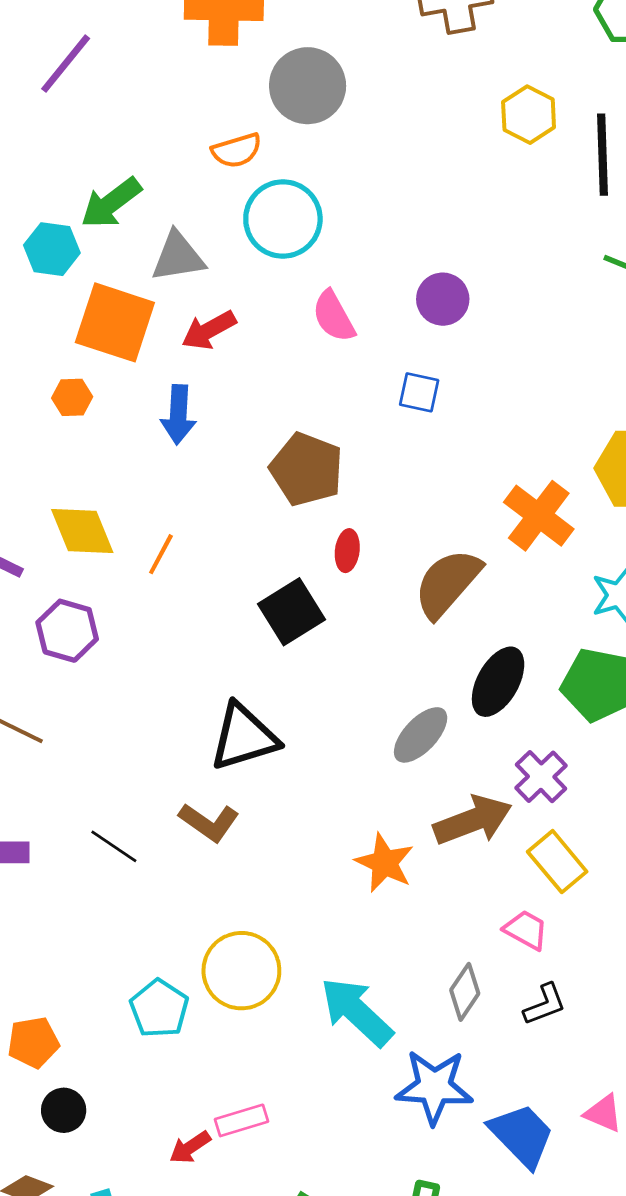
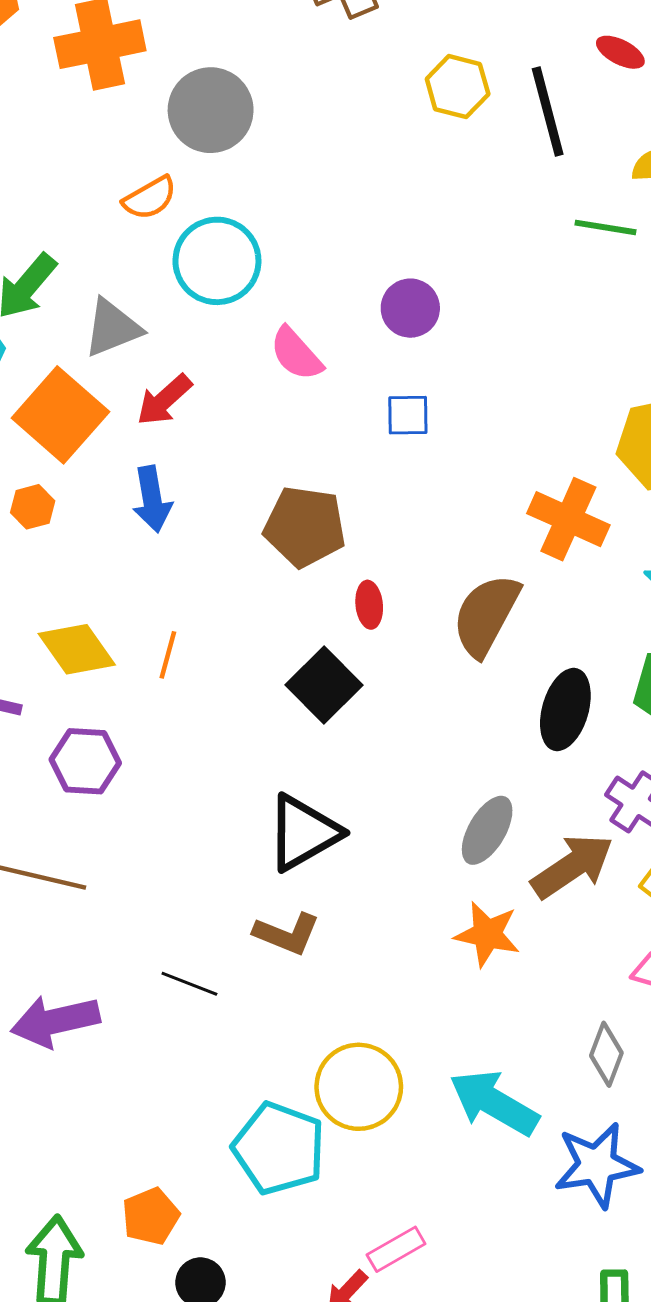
orange square: (115, 322) -> (60, 415), turned 36
gray ellipse: (421, 735) -> (487, 830), moved
cyan pentagon: (159, 1009) -> (279, 1148), size x1.4

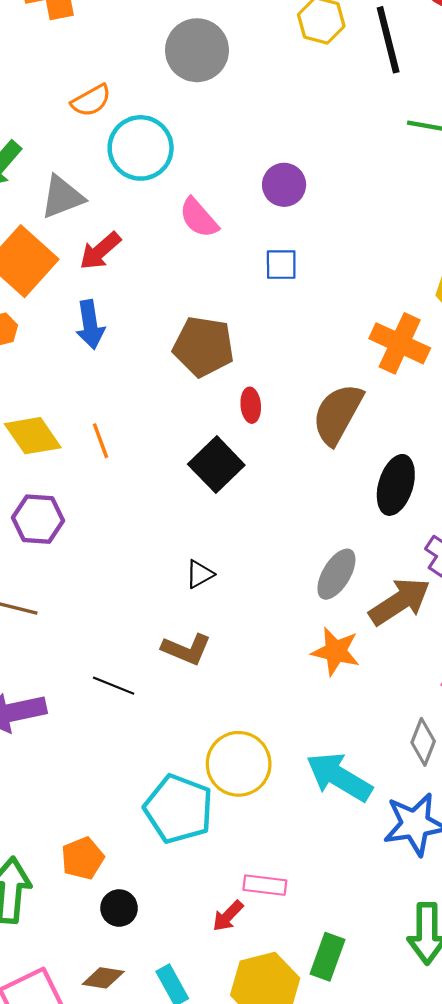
gray circle: (211, 110) -> (197, 50), moved
orange line: (168, 655) -> (101, 441), turned -36
black triangle: (303, 833) -> (200, 574), size x0.5
pink rectangle: (396, 1249) -> (265, 885), turned 36

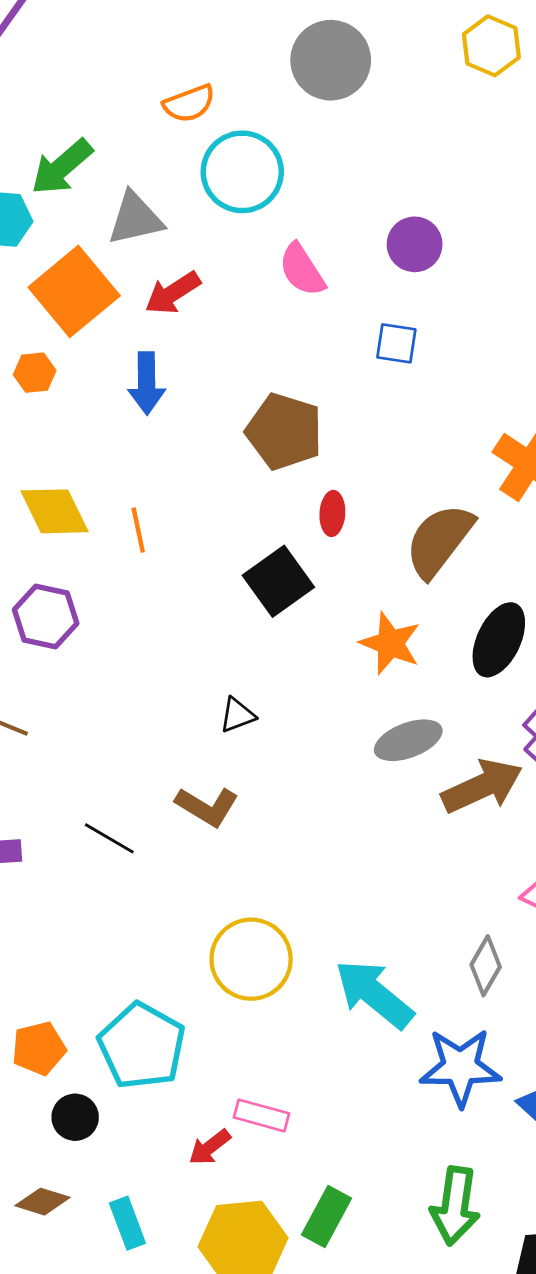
gray ellipse: (336, 574) -> (408, 740), turned 30
orange star: (336, 651) -> (390, 643), moved
cyan pentagon: (179, 809) -> (142, 1046), moved

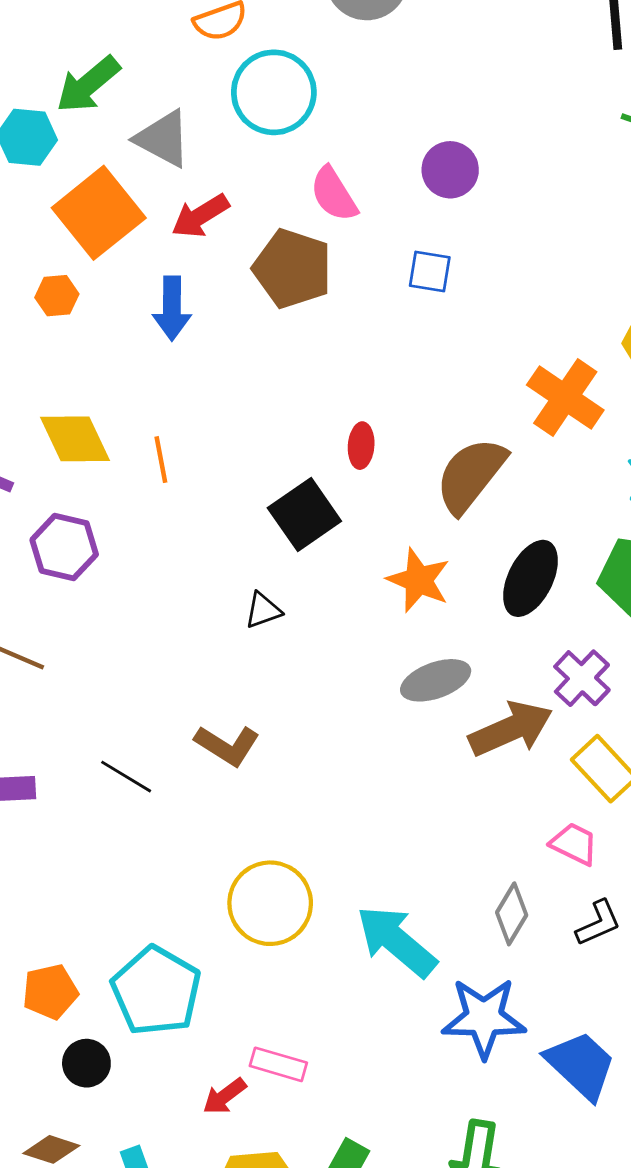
gray triangle: (135, 219) -> (163, 139), turned 40
brown pentagon: (284, 431) -> (292, 269), moved
black triangle: (237, 715) -> (263, 610), moved

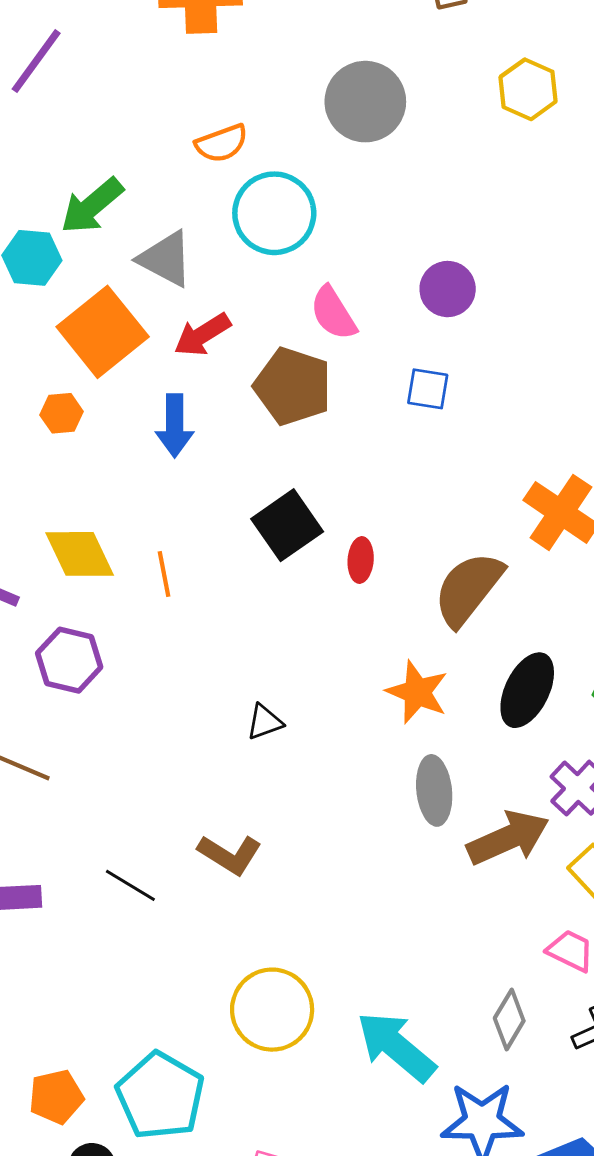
black square: (304, 514) -> (287, 525), moved
gray ellipse: (436, 680) -> (434, 790), turned -76

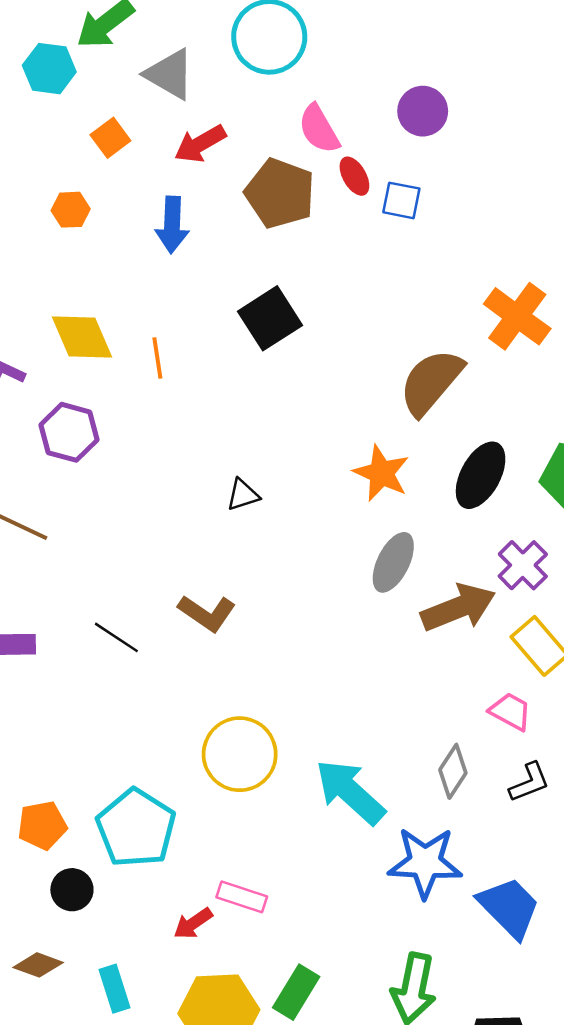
orange square: (103, 332) -> (110, 138), size x0.5
red ellipse: (361, 560) -> (354, 176), moved, turned -36
gray ellipse: (434, 790) -> (393, 562), turned 30

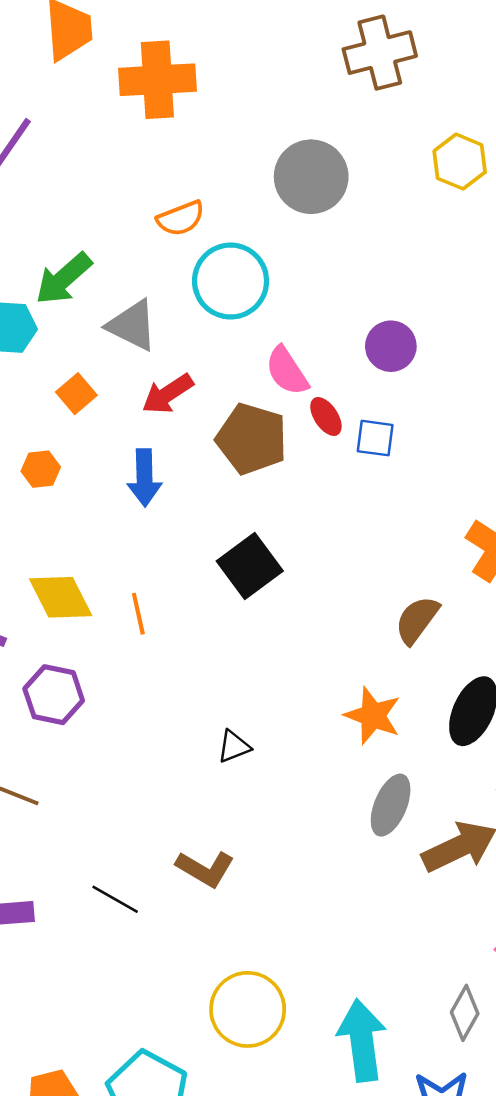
brown semicircle: (431, 382) -> (417, 620), size x0.7
cyan arrow: (350, 792) -> (362, 1040), turned 44

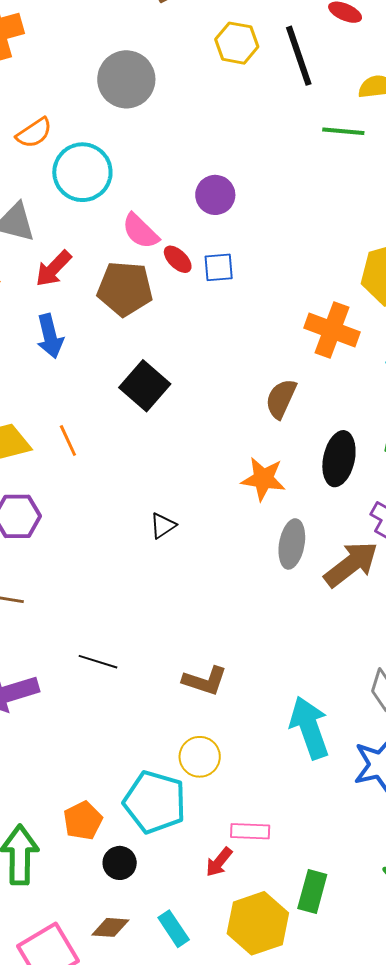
brown L-shape: (205, 869) -> (205, 681), moved
yellow circle: (248, 1009) -> (200, 757), moved, size x0.7

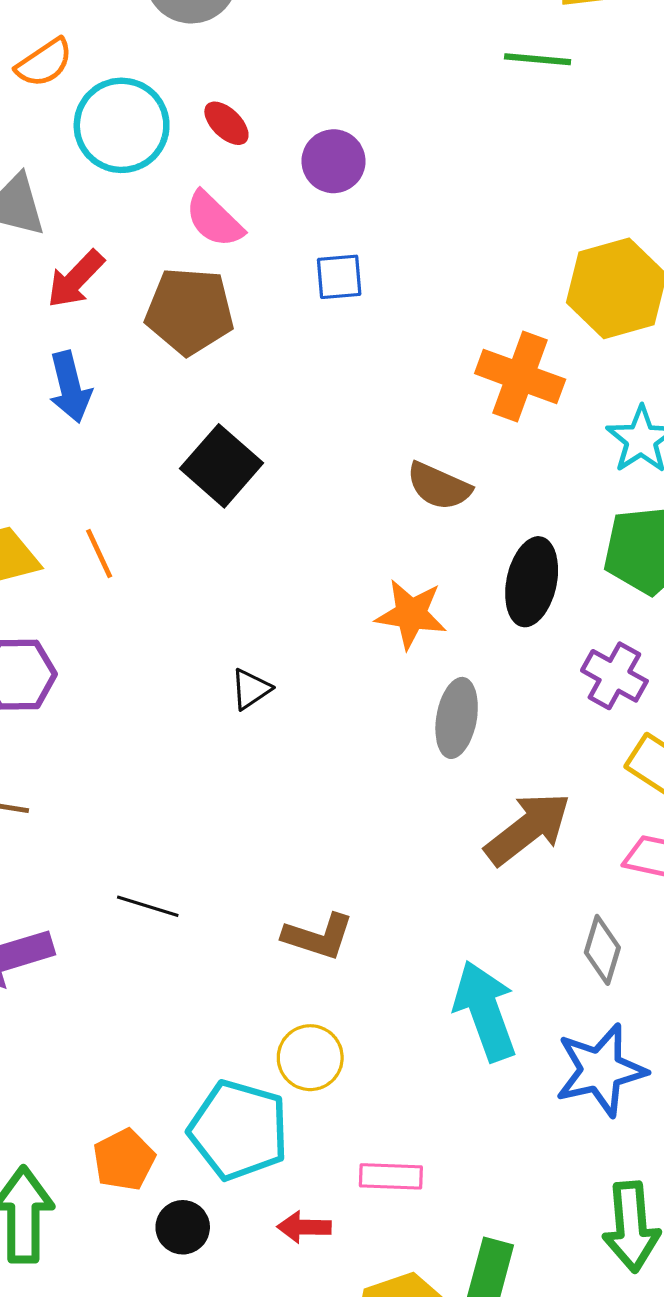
red ellipse: (178, 259) -> (226, 123), moved
brown semicircle: (281, 399) -> (439, 486), turned -90
brown arrow: (351, 564) -> (528, 829), moved
red arrow: (219, 862) -> (304, 1227), moved, turned 52

